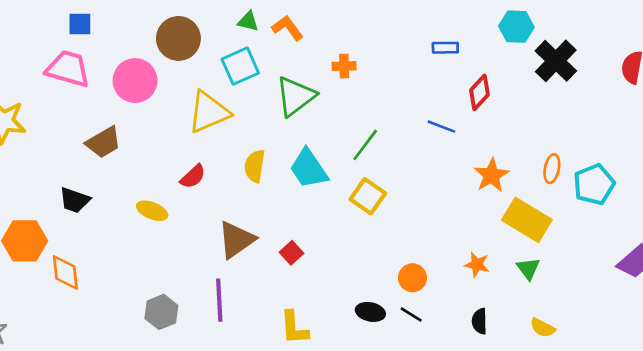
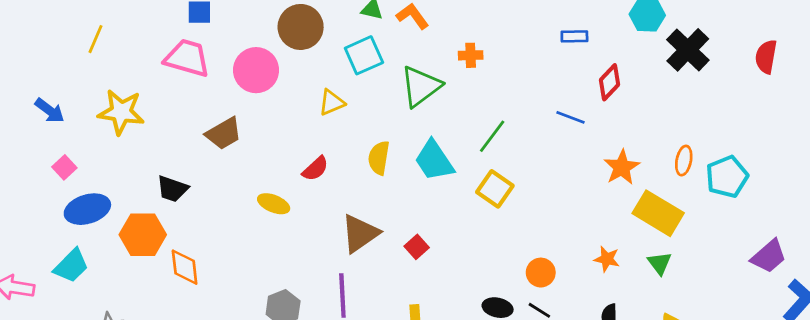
yellow triangle: (209, 112) -> (332, 103), size x0.6
black trapezoid: (75, 200) -> (172, 189), moved

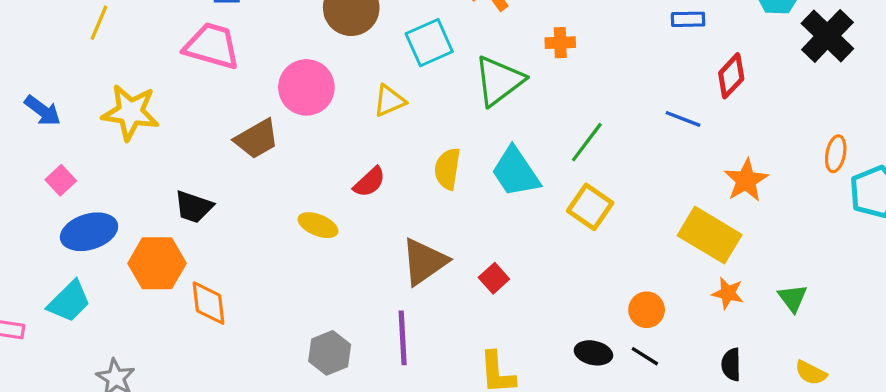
pink circle: (256, 70) -> (306, 87), moved
orange ellipse: (684, 161) -> (836, 154), moved
yellow rectangle: (658, 213) -> (710, 235), moved

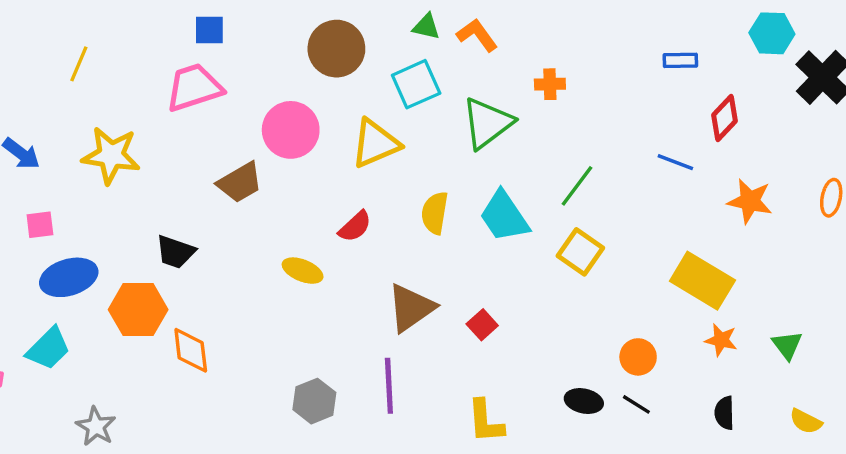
pink trapezoid: (212, 46) -> (194, 88), turned -34
yellow triangle: (389, 101) -> (375, 143), size x1.5
pink square: (61, 180) -> (40, 225), turned 36
orange star: (746, 180) -> (750, 201), moved, turned -30

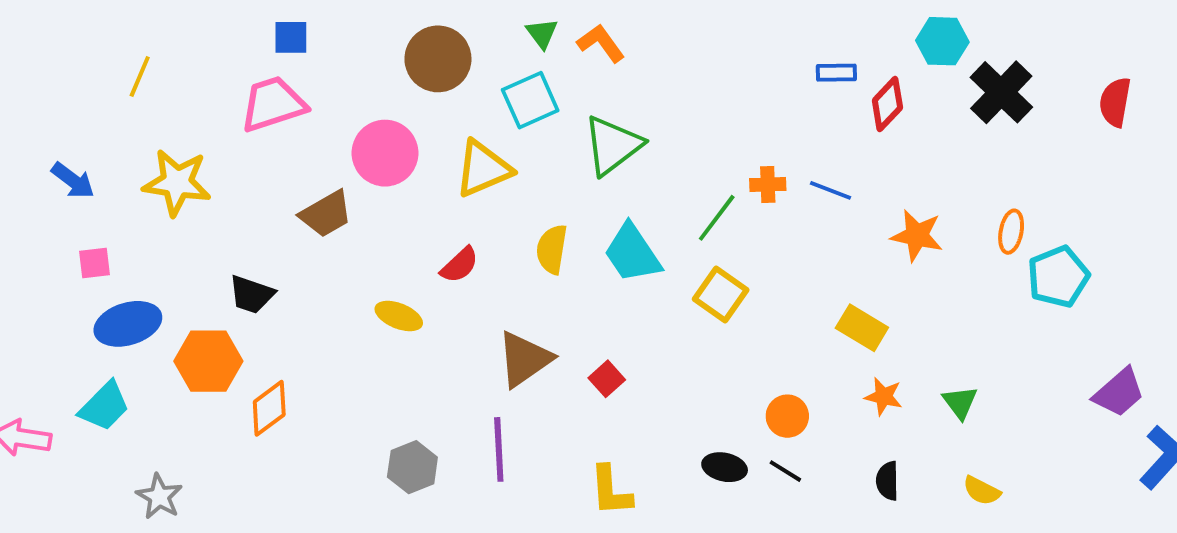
green triangle: (426, 27) -> (542, 33), turned 40
orange cross: (550, 84) -> (768, 184), moved
red diamond: (724, 118) -> (887, 104), moved
yellow rectangle: (702, 281) -> (862, 328), size x0.7
orange diamond: (191, 350) -> (269, 408), turned 60

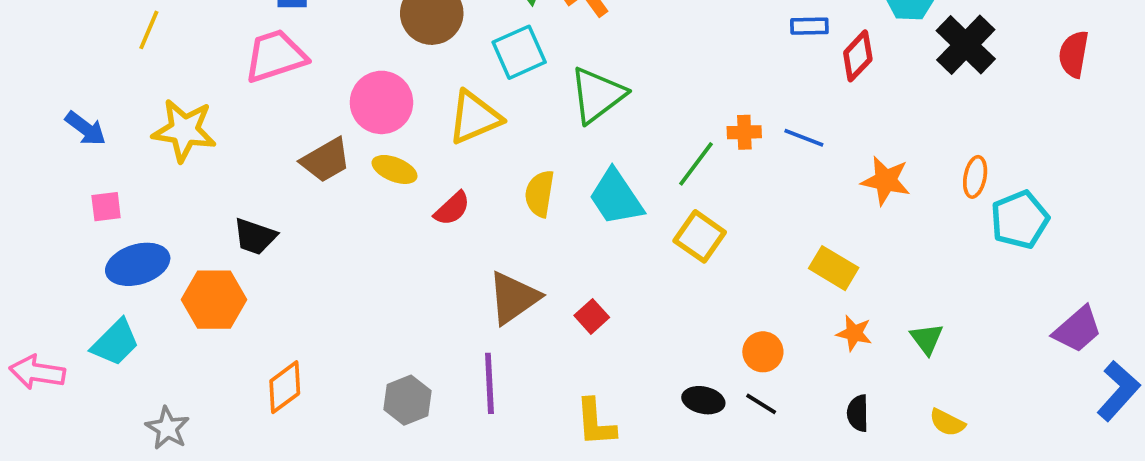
yellow ellipse: (399, 316) -> (394, 169), moved
orange diamond: (269, 408) -> (285, 387), moved

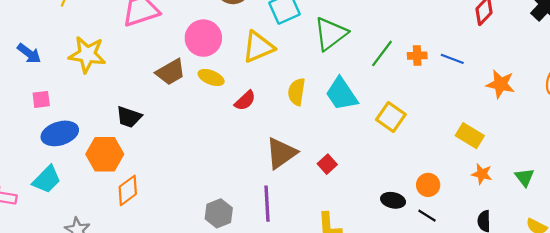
green line: (696, 164) -> (382, 53), moved
orange diamond: (285, 387) -> (128, 190), moved
black ellipse: (703, 400) -> (393, 200), moved

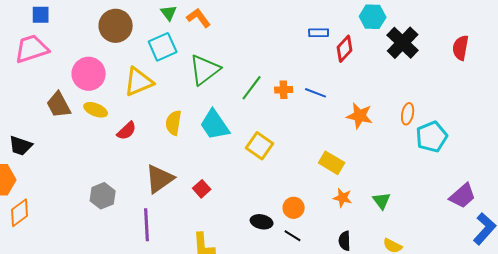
brown trapezoid: (171, 72) -> (59, 105), turned 92
gray hexagon: (219, 213) -> (103, 196), moved

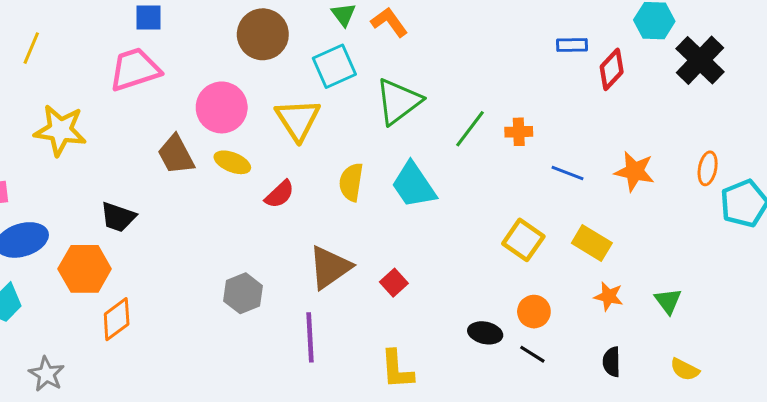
yellow triangle: (139, 82) -> (298, 120), turned -40
blue line: (316, 93) -> (567, 173), moved
yellow square: (260, 146) -> (523, 240), moved

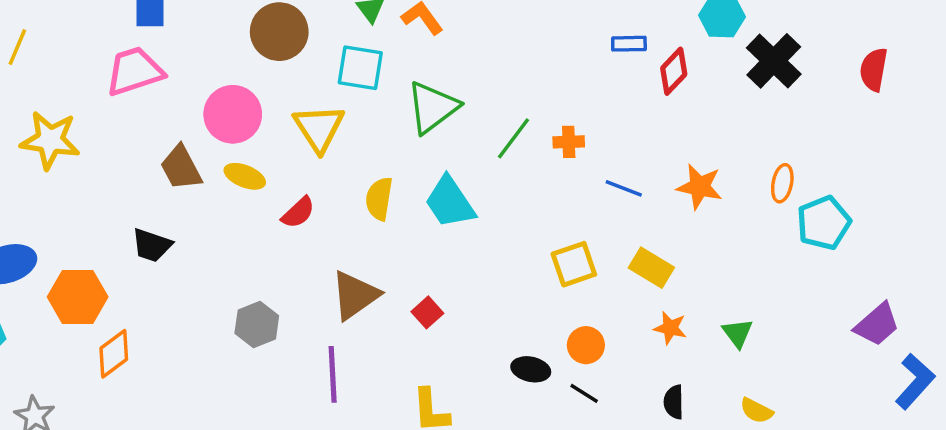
cyan square: (334, 66) -> (360, 68), turned 33
black trapezoid: (118, 217) -> (152, 245), moved
yellow square: (523, 240) -> (574, 264), turned 36

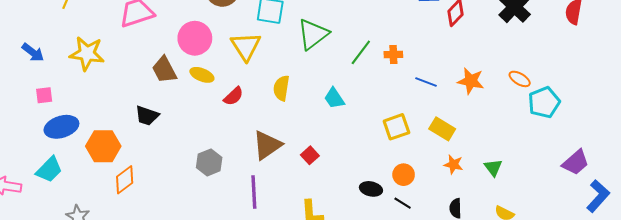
orange ellipse: (782, 183) -> (520, 79), turned -70
cyan trapezoid: (450, 202) -> (334, 98), moved, size x0.7

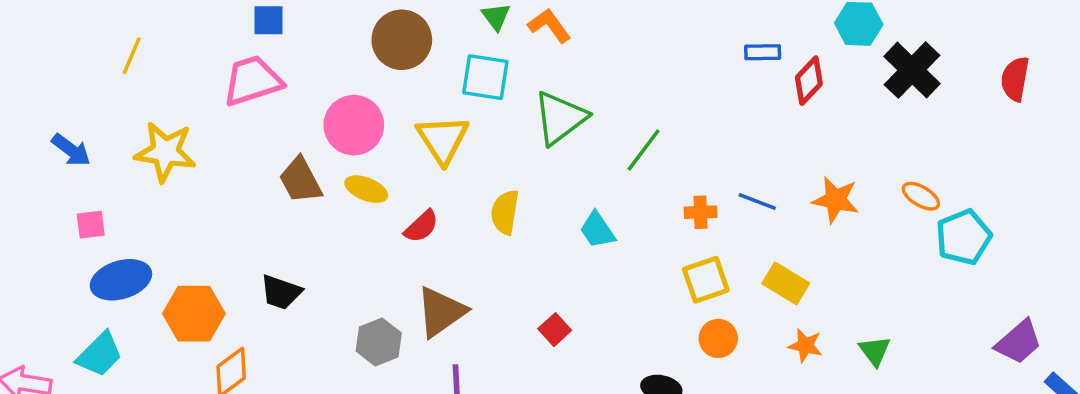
orange cross: (393, 55) -> (700, 212), moved
black trapezoid: (147, 116) -> (281, 292), moved
brown triangle: (267, 145) -> (441, 312), moved
orange circle: (404, 175) -> (718, 338), moved

